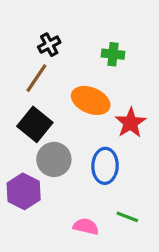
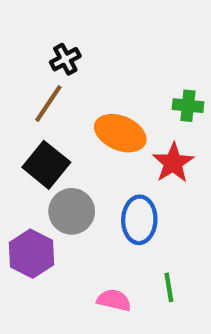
green cross: (113, 54) -> (188, 106), moved
green line: (127, 217) -> (169, 287), turned 60

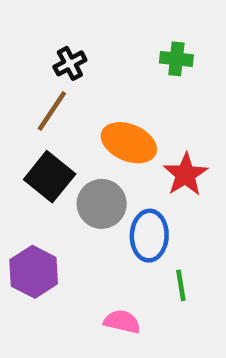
green cross: (188, 106) -> (176, 59), moved
gray circle: (72, 211) -> (102, 204), moved
green line: (169, 287) -> (181, 285), moved

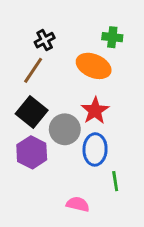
orange ellipse: (129, 143) -> (94, 66), moved
red star: (185, 174) -> (95, 111), moved
purple hexagon: (34, 272) -> (32, 152), moved

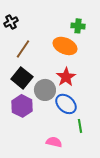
black cross: (45, 40) -> (11, 22), moved
blue ellipse: (95, 149) -> (66, 104), turned -50

